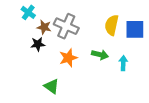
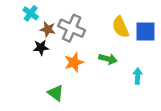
yellow semicircle: (112, 25) -> (121, 27), turned -36
cyan arrow: (123, 63) -> (138, 76), moved

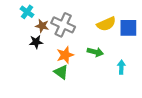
yellow semicircle: (121, 27) -> (106, 24), turned -90
green triangle: (56, 93) -> (61, 72), moved

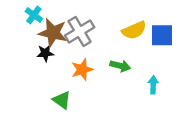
gray cross: (63, 25) -> (80, 31), turned 35
brown star: (42, 26) -> (53, 33), size x1.6
green triangle: (61, 72) -> (62, 100), moved

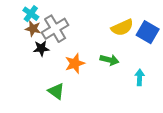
gray cross: (80, 31) -> (55, 29), moved
brown star: (53, 33) -> (33, 29), moved, size x0.6
blue square: (162, 35) -> (148, 32), turned 30

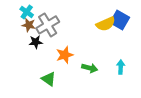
blue square: (148, 32) -> (120, 20), moved
green arrow: (109, 60) -> (90, 68), moved

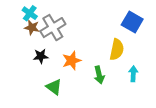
yellow semicircle: (106, 24) -> (117, 50), moved, turned -54
black star: (36, 42) -> (41, 56), moved
green arrow: (90, 68) -> (99, 75), turned 63

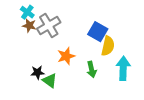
blue square: (132, 22) -> (98, 32), moved
black star: (41, 56) -> (37, 72), moved
cyan arrow: (133, 74) -> (123, 68), size x1.6

